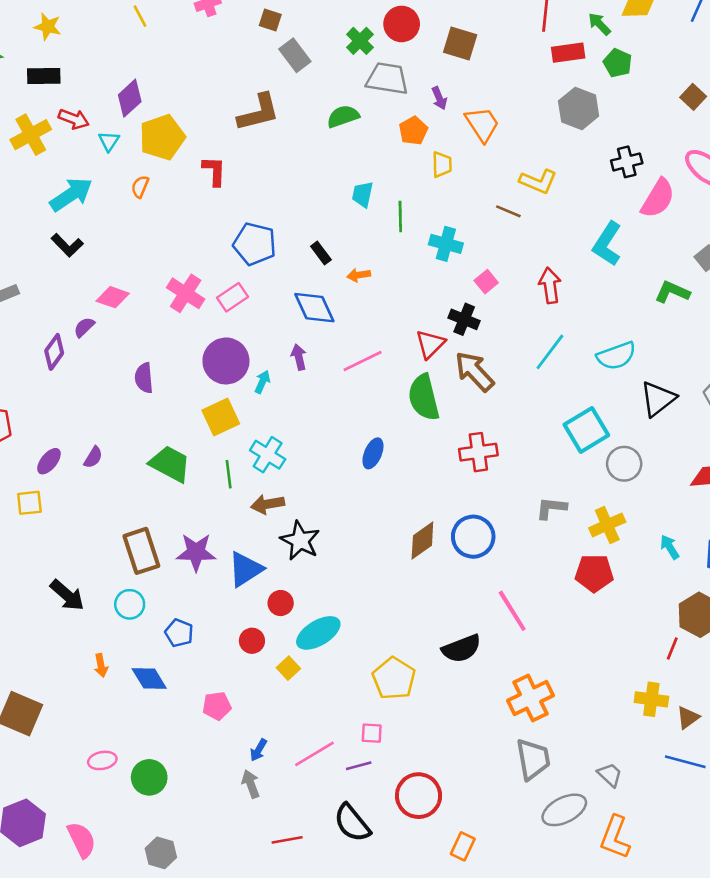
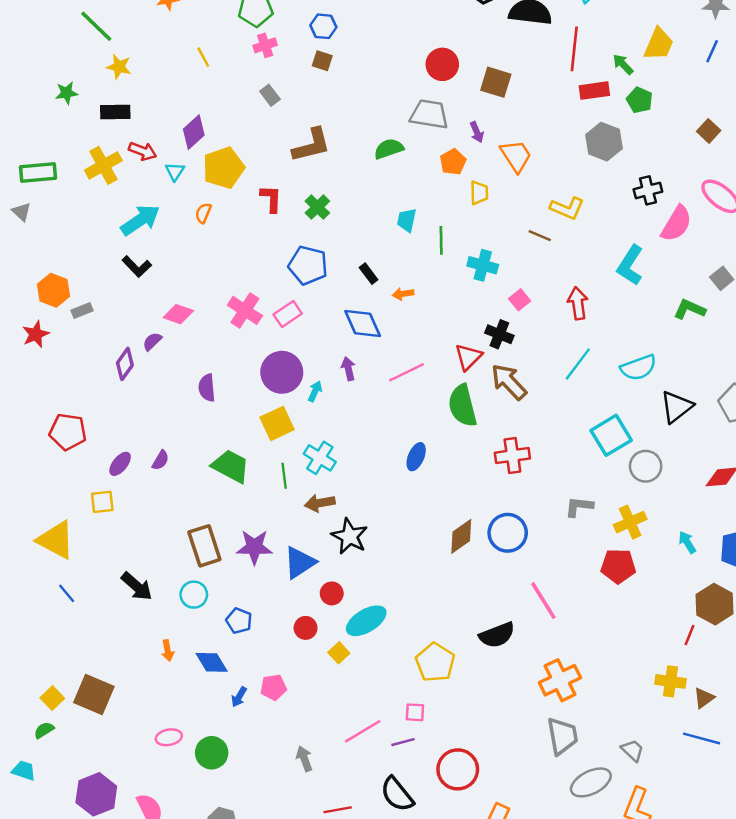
green cross: (360, 41) -> (317, 207), moved
gray rectangle: (295, 55) -> (270, 95), moved, size x0.7
blue arrow: (258, 750) -> (239, 697), moved

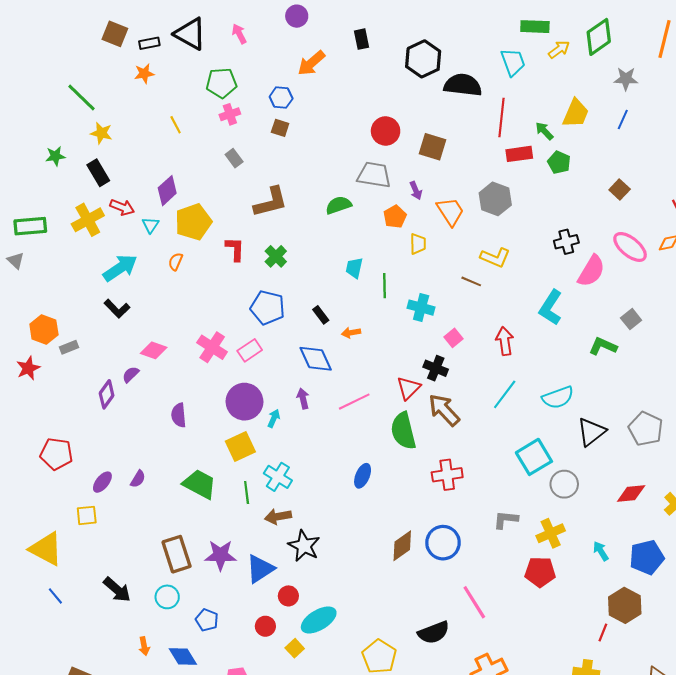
black rectangle: (115, 112) -> (98, 173), turned 60
gray hexagon: (604, 142) -> (495, 199), moved

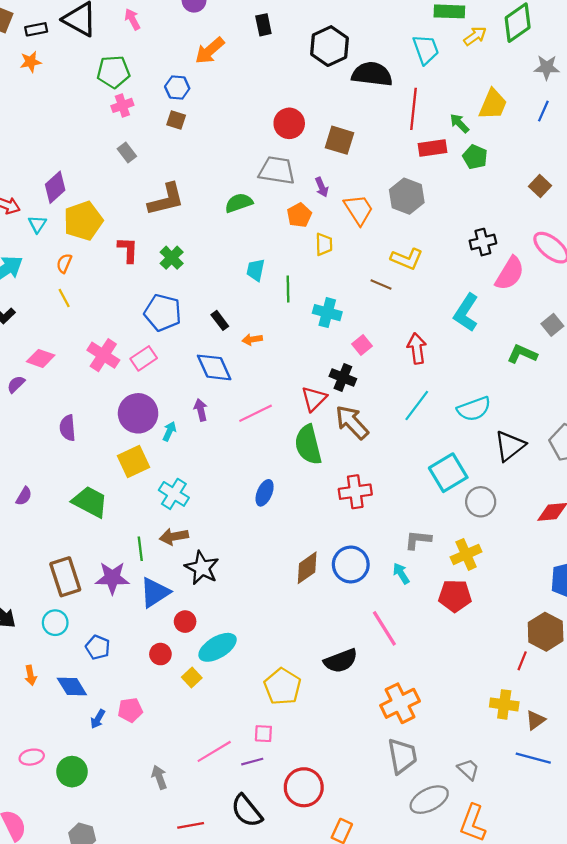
yellow line: (176, 125) -> (64, 298), moved
green line: (247, 492) -> (140, 549), moved
cyan arrow: (601, 551) -> (401, 573), moved

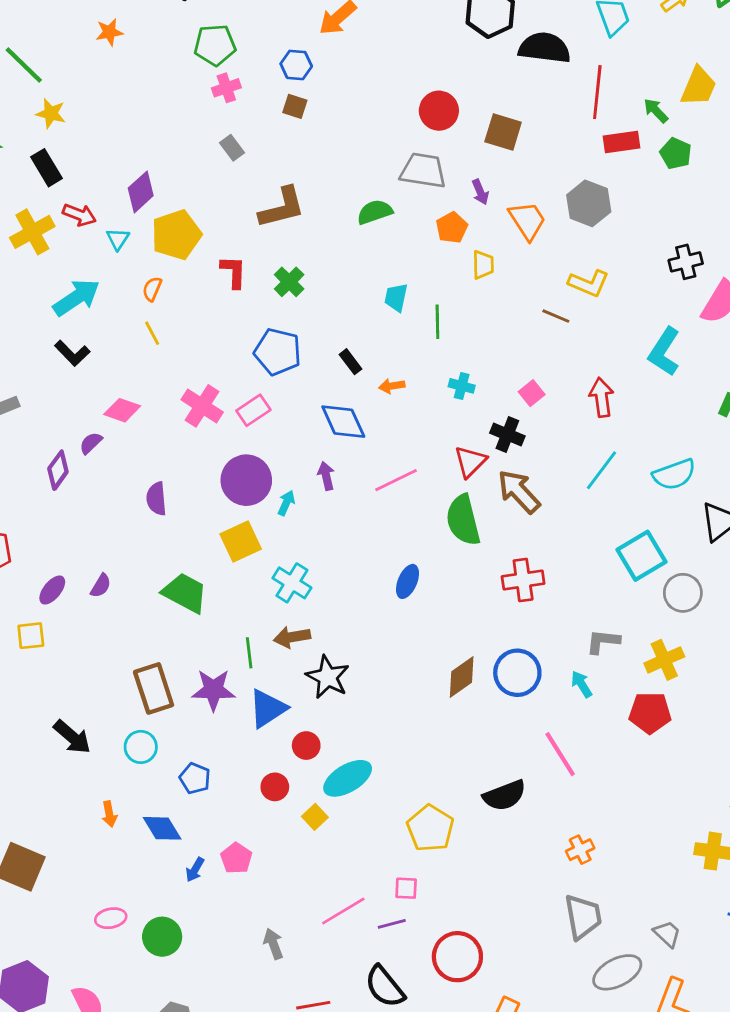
cyan cross: (327, 313) -> (462, 386), moved, size x0.7
orange cross: (400, 703) -> (580, 850), size x0.6
pink pentagon: (130, 710) -> (236, 858), turned -30

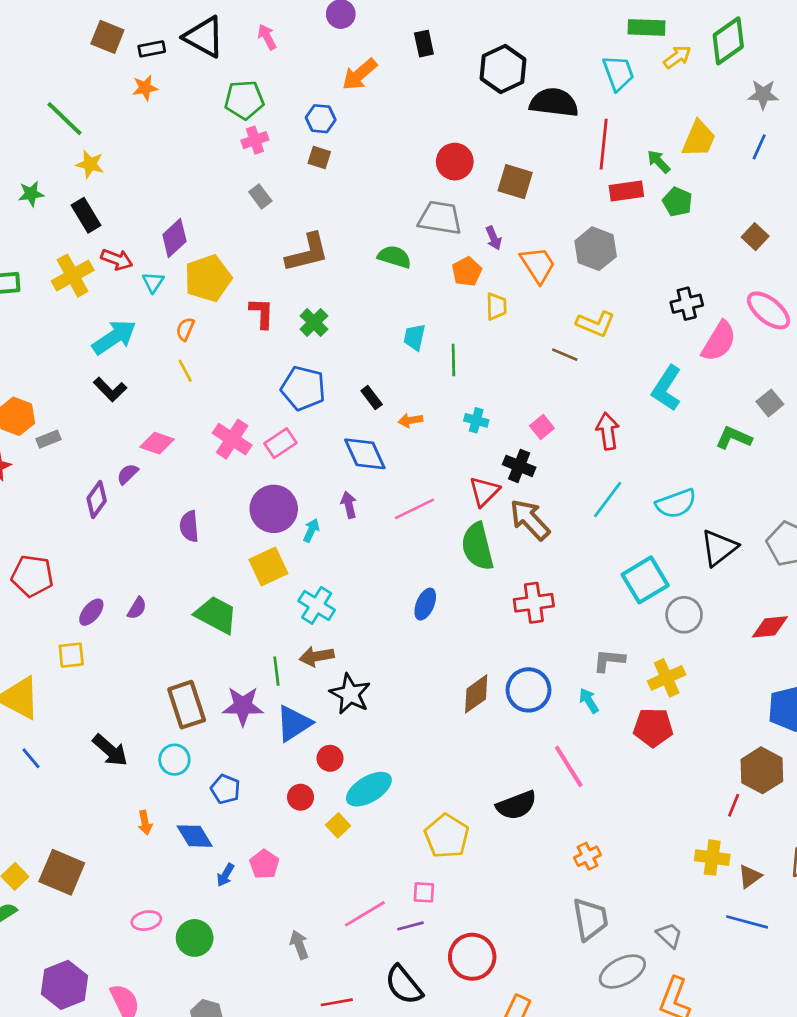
green semicircle: (375, 212) -> (394, 257), turned 36

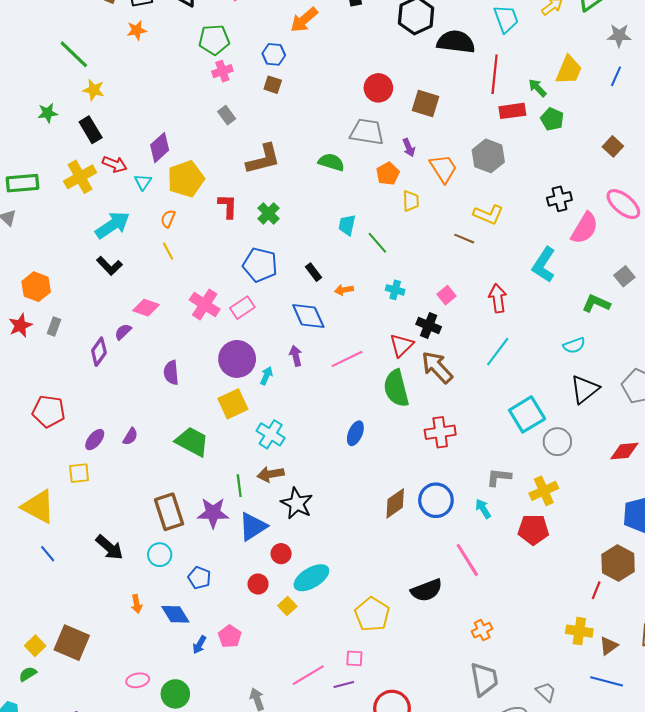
green line: (453, 360) -> (377, 243), turned -40
gray rectangle: (48, 439) -> (54, 327), moved, turned -48
cyan semicircle: (676, 504) -> (574, 345), moved, size x0.7

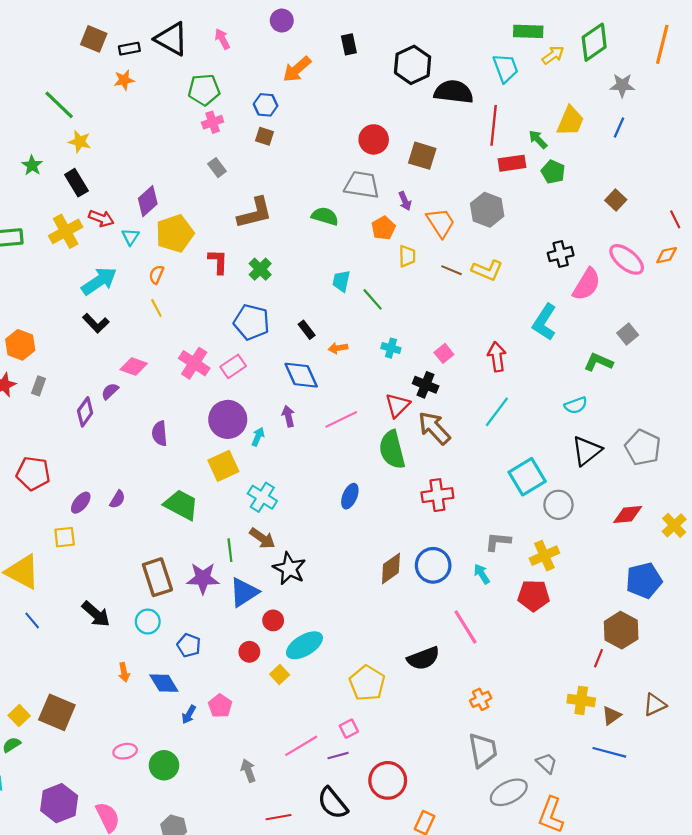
green star: (48, 113) -> (32, 165), turned -30
brown line: (464, 239) -> (451, 270), moved
brown arrow: (271, 474) -> (262, 538), turned -135
pink square: (354, 658) -> (349, 729), turned -30

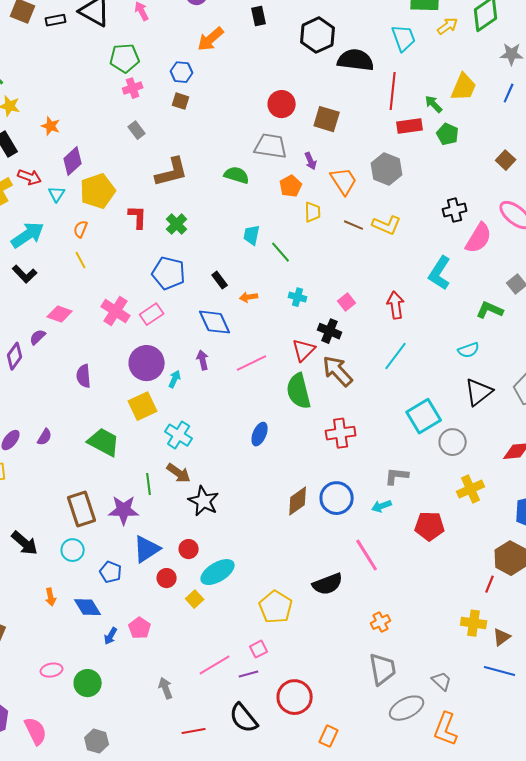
orange star: (124, 80) -> (51, 126), moved, turned 30
yellow cross: (544, 556) -> (471, 489), moved
cyan arrow: (482, 574) -> (382, 506), turned -78
blue triangle: (244, 592) -> (147, 549), moved

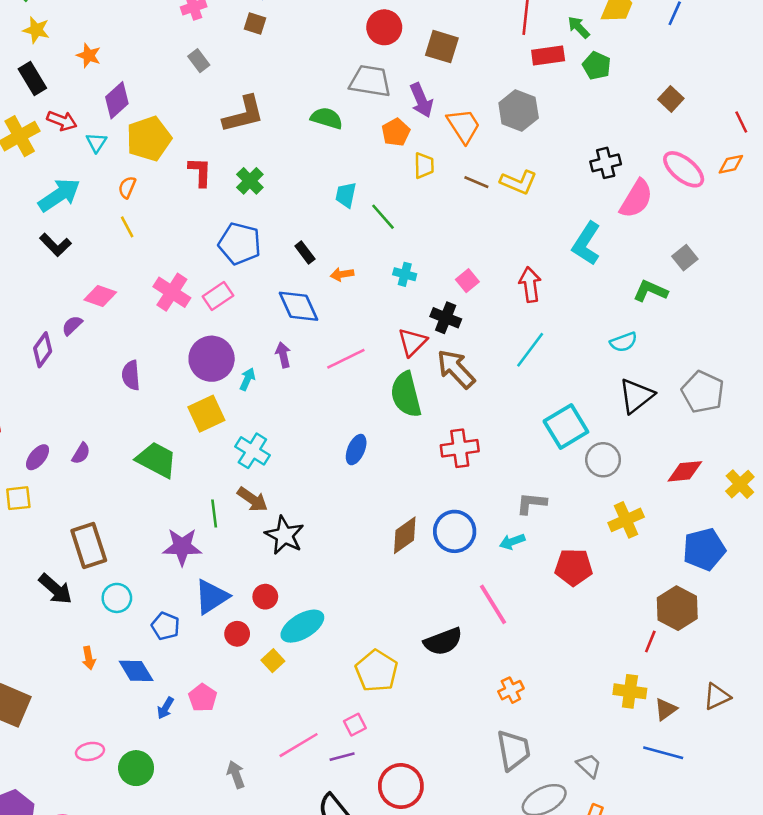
purple arrow: (311, 161) -> (421, 100), size x1.5
brown rectangle: (82, 509) -> (89, 545), moved

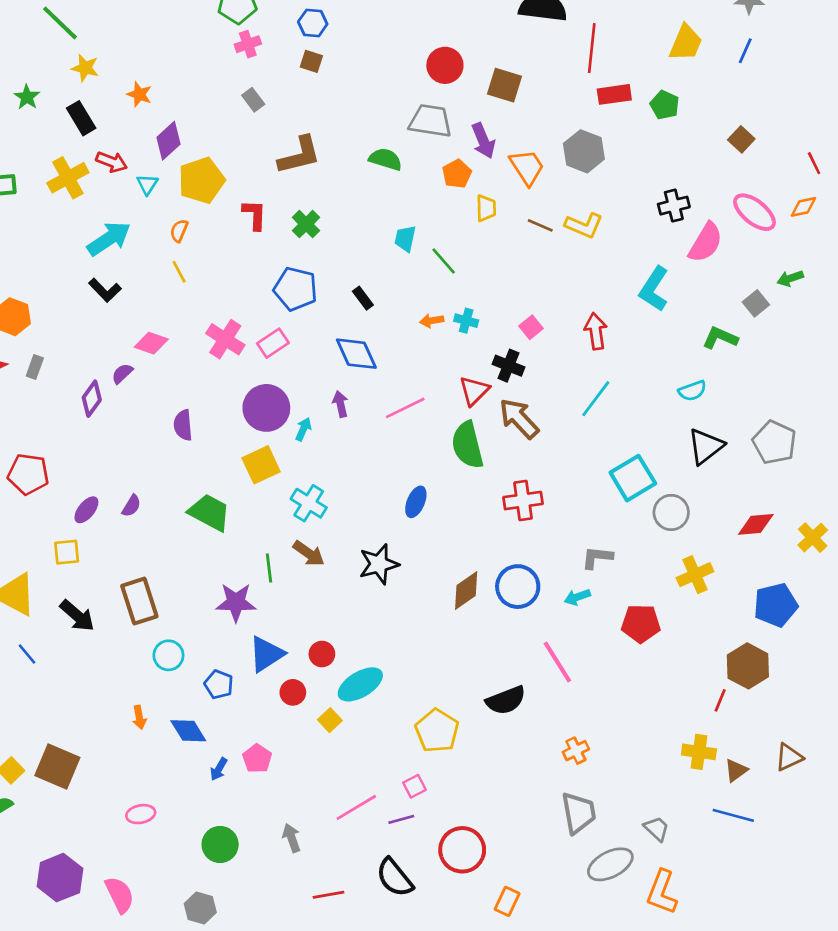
green arrow: (579, 27) -> (790, 278), moved, turned -65
orange arrow: (342, 274) -> (432, 321), moved
black star: (284, 535) -> (379, 564), moved, turned 30
black arrow: (55, 589) -> (77, 616), moved
green circle: (136, 768) -> (220, 844), moved

